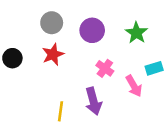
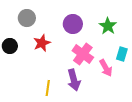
gray circle: (52, 23) -> (27, 18), moved
pink cross: (105, 68) -> (83, 54), size x1.5
cyan rectangle: (154, 68) -> (122, 54), turned -56

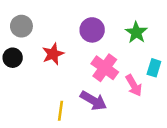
gray circle: (27, 18) -> (21, 26), moved
purple arrow: (74, 80) -> (93, 101), turned -45

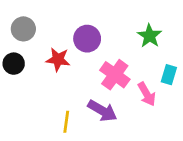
purple circle: (92, 30) -> (87, 39), moved
red star: (53, 54) -> (58, 59), turned 30

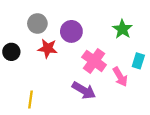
gray circle: (23, 29) -> (37, 23), moved
yellow line: (66, 122) -> (31, 99), moved

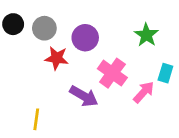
black circle: (11, 52) -> (13, 24), moved
pink arrow: (120, 77) -> (144, 92), turned -108
purple arrow: (84, 90) -> (84, 96), moved

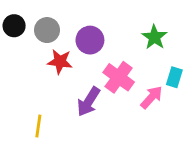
purple arrow: (84, 96) -> (89, 102), turned 92

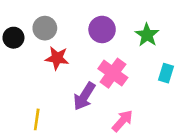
black circle: (14, 26) -> (13, 38), moved
purple circle: (90, 40) -> (102, 29), moved
pink arrow: (152, 97) -> (122, 121), moved

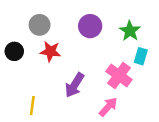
black circle: (13, 38) -> (14, 51), moved
pink cross: (113, 73) -> (119, 75), moved
cyan rectangle: (166, 73) -> (141, 56), moved

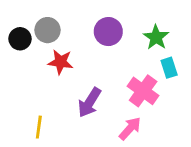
black circle: (14, 51) -> (20, 39), moved
cyan rectangle: (141, 56) -> (169, 68), turned -35

